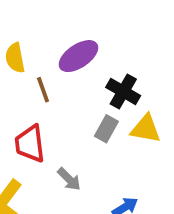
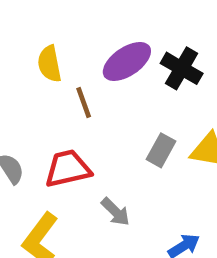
black cross: (123, 91) -> (182, 68), moved
red trapezoid: (30, 144) -> (68, 169), turned 84

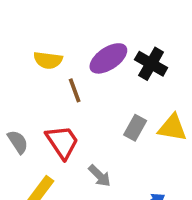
yellow semicircle: (49, 64) -> (48, 60), turned -72
red trapezoid: (68, 169) -> (62, 142), turned 69

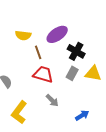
black cross: (151, 64) -> (76, 51), moved
red trapezoid: (62, 142) -> (43, 74), moved, turned -40

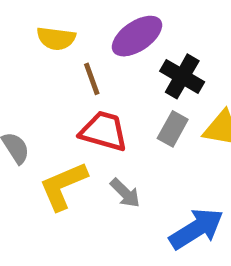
yellow L-shape: (19, 112) -> (63, 186), moved, turned 30
blue arrow: (82, 115) -> (196, 229), size x1.6

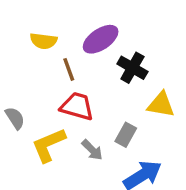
gray rectangle: (173, 129) -> (126, 135), moved

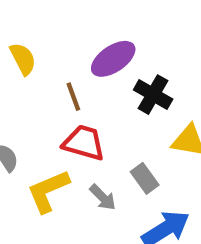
yellow semicircle: (44, 41) -> (23, 59), moved, turned -124
gray rectangle: (126, 135) -> (145, 178), turned -65

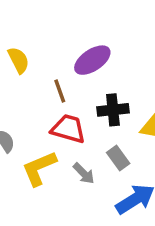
black cross: (153, 95) -> (113, 110), moved, turned -36

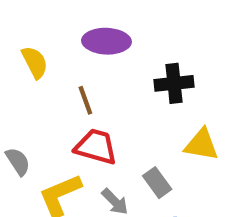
purple ellipse: (92, 60) -> (106, 41), moved, turned 36
black cross: (113, 110) -> (174, 83), moved

